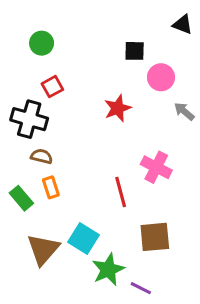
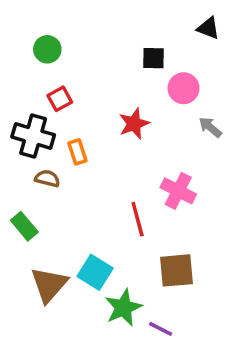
orange rectangle: (51, 187) -> (77, 152), moved

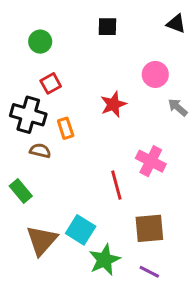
black square: (153, 58) -> (107, 27), moved
purple line: (161, 329) -> (149, 272), moved

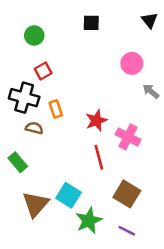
black triangle: (176, 24) -> (150, 20), turned 30
red star: (113, 104) -> (96, 120), moved
brown square: (149, 228) -> (127, 194), turned 36

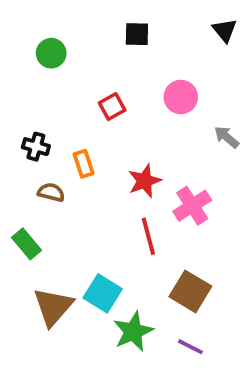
pink circle: (132, 63) -> (181, 97), moved
red square: (43, 71) -> (112, 107), moved
black cross: (24, 98) -> (36, 147), size x0.6
pink cross: (128, 137) -> (192, 206), turned 30

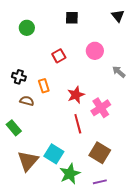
purple line: (190, 347) -> (100, 182), turned -40

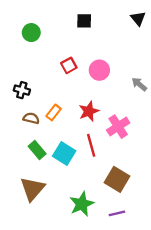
pink circle: (95, 51) -> (99, 70), moved
orange rectangle: (44, 86) -> (54, 112), moved, turned 56
green rectangle: (14, 128) -> (37, 150), moved
cyan square: (54, 154) -> (64, 154), moved

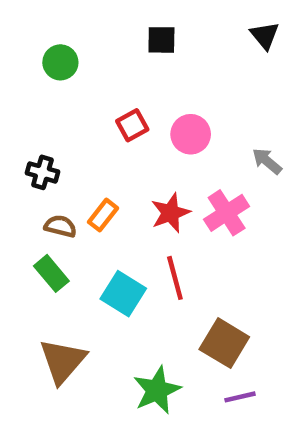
pink cross: (118, 127) -> (227, 213), moved
green rectangle: (37, 150) -> (51, 273), moved
purple line: (117, 213) -> (240, 397), moved

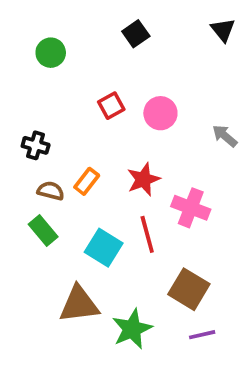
black square: (161, 40) -> (136, 34), turned -36
pink cross: (227, 213) -> (191, 208), moved, turned -36
brown triangle: (63, 361) -> (79, 304), moved, turned 42

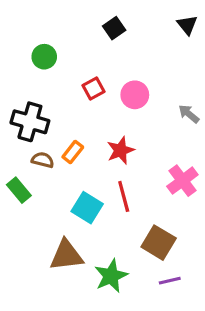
green circle: (51, 53) -> (44, 57), moved
black cross: (36, 145) -> (30, 122), size x1.6
pink cross: (191, 208) -> (182, 181), moved, turned 32
green rectangle: (43, 231) -> (19, 190), moved

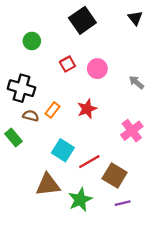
black square: (114, 28) -> (82, 20), size x1.6
red line: (124, 196) -> (89, 162), moved, turned 75

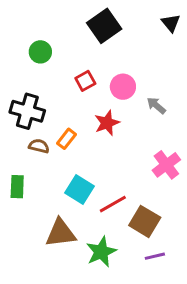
gray arrow: (136, 82) -> (156, 105), moved
red star: (87, 109) -> (107, 123), moved
green rectangle: (13, 138) -> (17, 187), moved, turned 42

